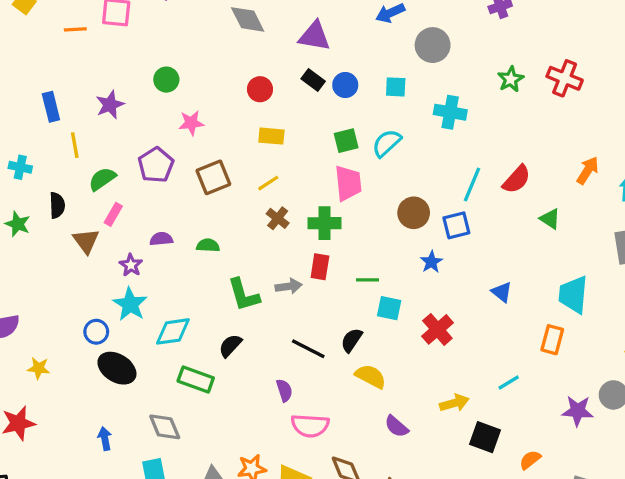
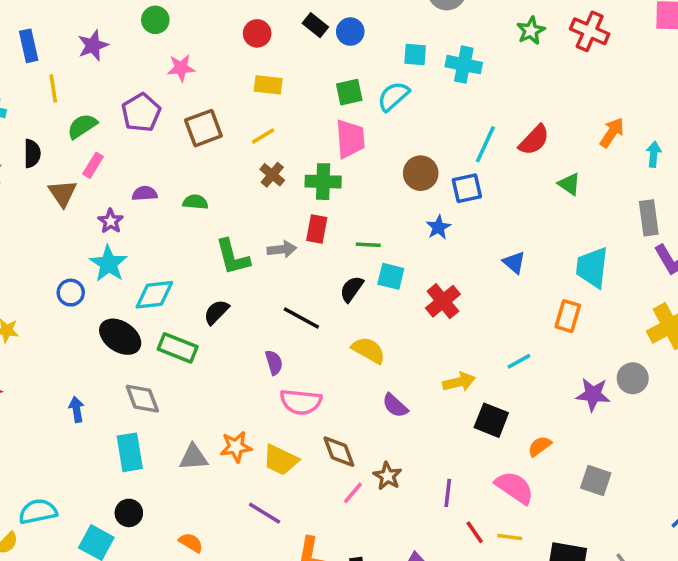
cyan square: (396, 87) -> (415, 54), moved
black semicircle: (352, 340) -> (352, 289), moved
black ellipse: (117, 368) -> (120, 337), moved

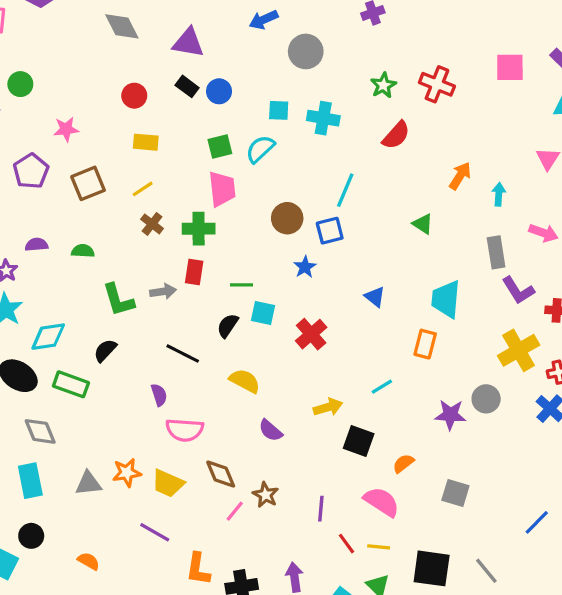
green circle: (155, 20) -> (20, 84), moved
red semicircle: (534, 140) -> (396, 135), moved

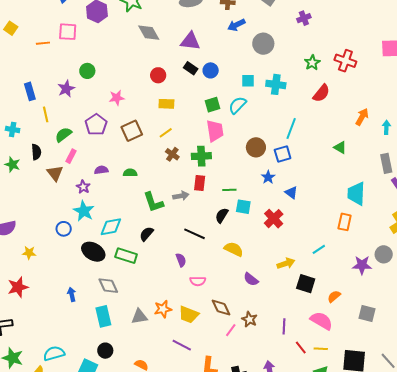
blue triangle: (375, 297) -> (291, 193), moved
pink semicircle: (185, 430) -> (198, 281), size x0.7

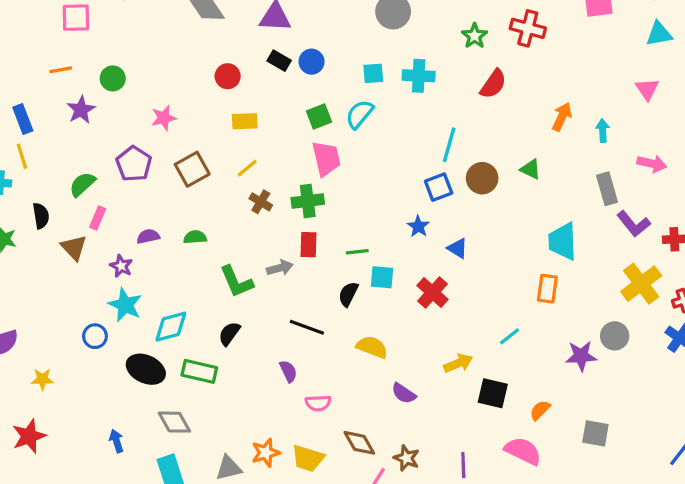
orange line: (43, 43) -> (61, 70), moved
yellow line: (46, 114) -> (22, 156), moved
brown circle: (256, 147) -> (482, 178), moved

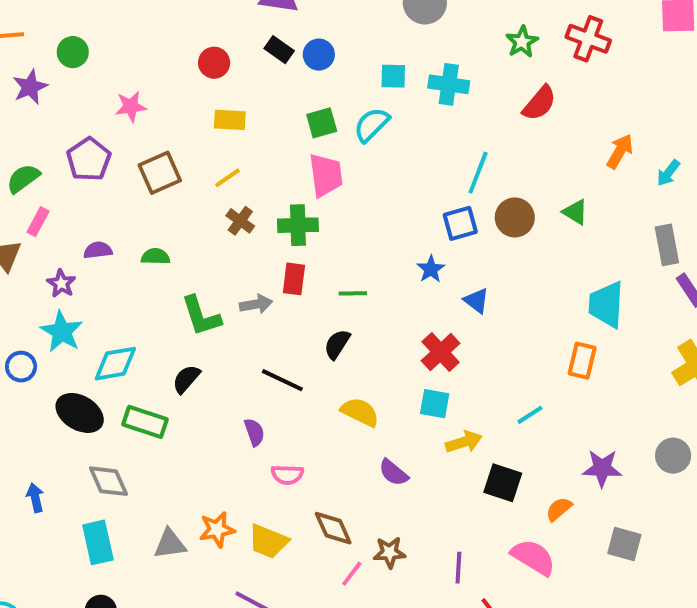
cyan arrow: (603, 131) -> (668, 173), turned -145
cyan square: (382, 277) -> (435, 404), moved
gray circle: (615, 336) -> (673, 456), moved
purple star: (581, 356) -> (602, 468), moved
brown star: (407, 458) -> (389, 552), turned -30

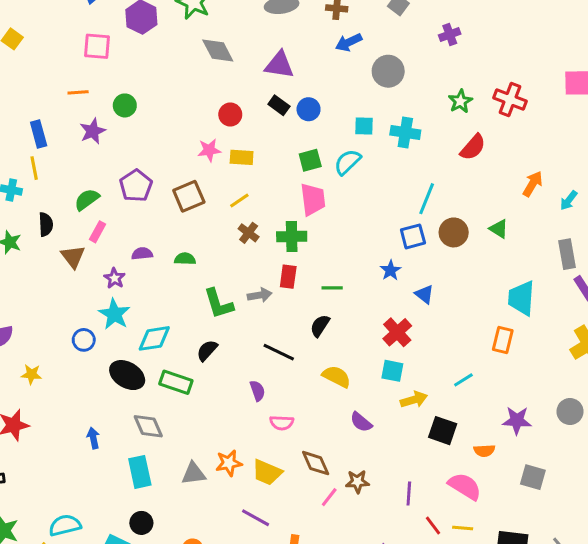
pink star: (131, 106) -> (209, 150), moved
orange semicircle: (559, 509) -> (484, 451), turned -144

